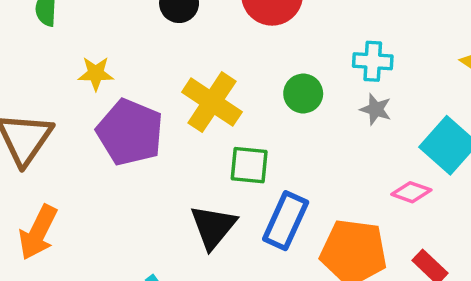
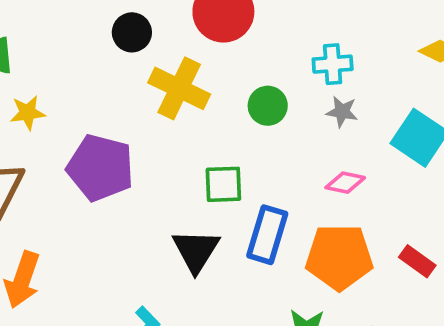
yellow star: (96, 73) -> (28, 113), moved
yellow cross: (212, 102) -> (179, 88), moved
pink diamond: (411, 192) -> (345, 183), moved

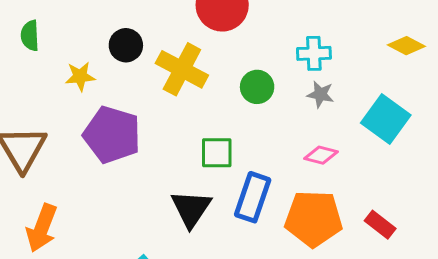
black circle: (132, 32) -> (126, 45), moved
yellow star: (28, 113) -> (80, 76), moved

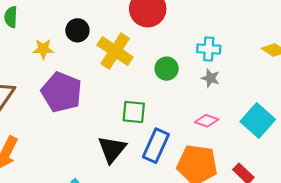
cyan square: (386, 119) -> (258, 120), moved

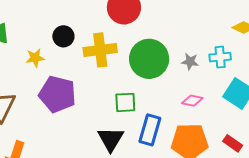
cyan cross: (209, 49) -> (220, 57), moved
yellow cross: (115, 51) -> (100, 50), turned -32
green circle: (167, 69) -> (149, 59), size x1.8

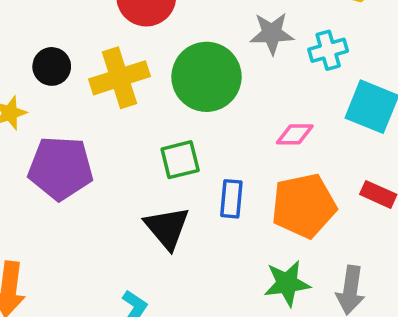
gray star: (190, 62) -> (272, 33), moved, size x1.4
blue rectangle: (150, 130) -> (231, 199), size x0.7

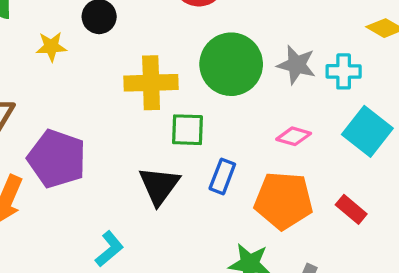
gray star: (272, 33) -> (296, 65), moved
yellow cross: (120, 78) -> (151, 83), moved
purple pentagon: (61, 168) -> (57, 159), moved

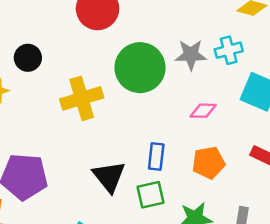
green square: (187, 130) -> (150, 195), moved
orange pentagon: (284, 201) -> (209, 163), size x0.7

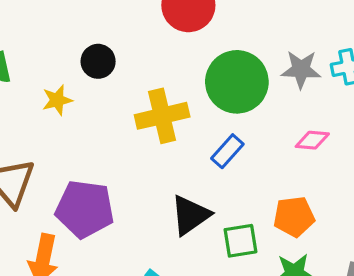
blue rectangle: (156, 156) -> (227, 151), moved, turned 32
orange pentagon: (209, 163) -> (294, 217), moved
black triangle: (109, 177) -> (190, 215), turned 30

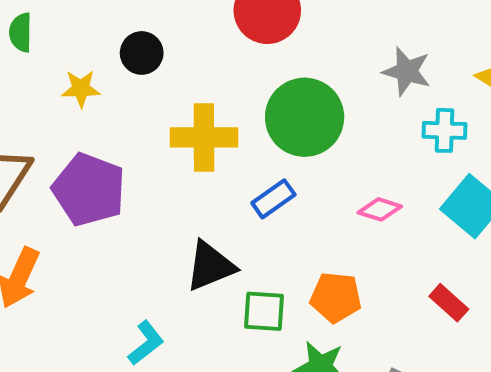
gray star: (301, 70) -> (407, 71), moved
purple pentagon: (85, 209) -> (89, 190), moved

